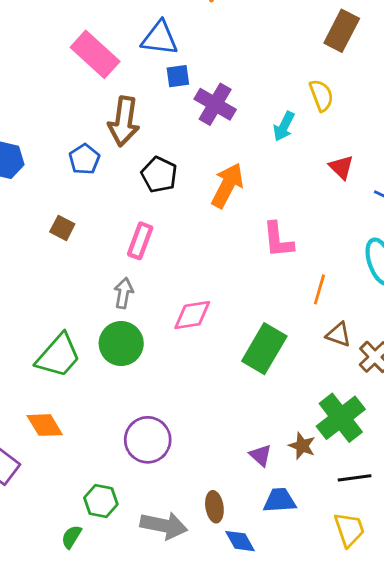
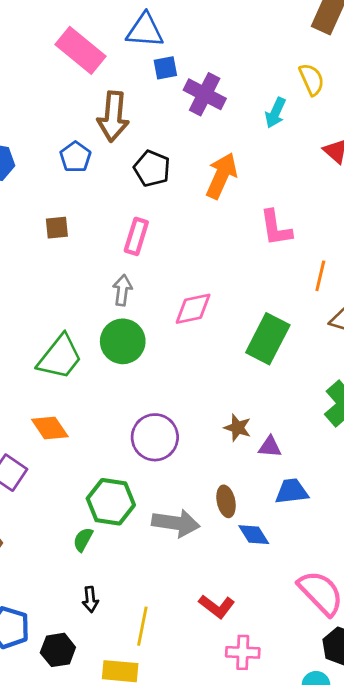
brown square: (62, 228) -> (57, 228), turned -30
brown star: (302, 446) -> (238, 428), moved
purple triangle: (261, 455) -> (270, 447), turned -35
green hexagon: (101, 501) -> (111, 502), size x1.4

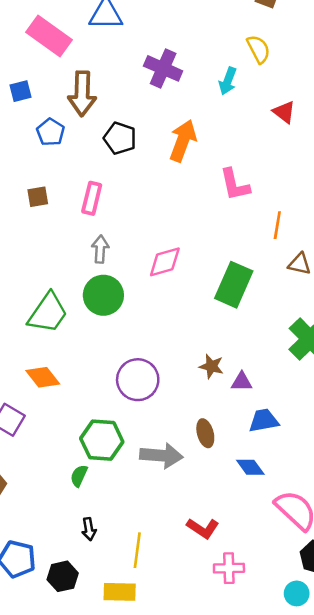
blue square: (165, 68) -> (21, 91), moved
pink rectangle: (136, 236) -> (92, 198), moved
blue diamond: (254, 535) -> (250, 467), moved

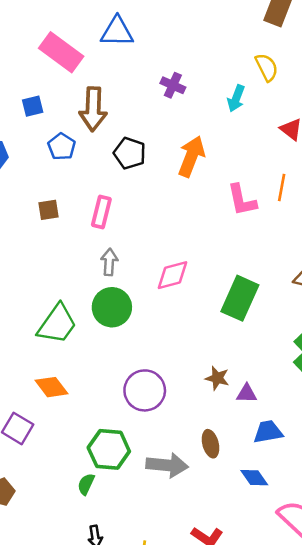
purple cross: (163, 68) -> (173, 85), size x0.7
orange line: (277, 225) -> (282, 187), moved

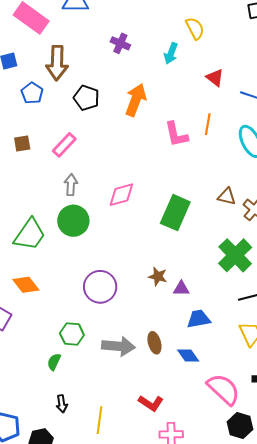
pink rectangle: (101, 212) -> (64, 145), turned 30
brown ellipse: (210, 444) -> (154, 343), moved
green hexagon: (109, 449) -> (72, 334), size x0.7

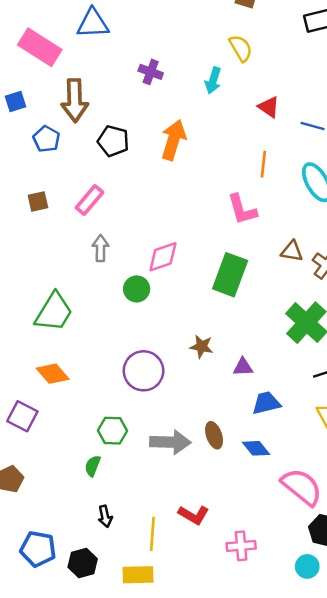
pink L-shape: (176, 134) -> (242, 209), moved
green circle: (73, 221) -> (137, 289), moved, size x0.7
brown star: (158, 276) -> (201, 347), moved
red L-shape: (151, 403) -> (194, 515), moved

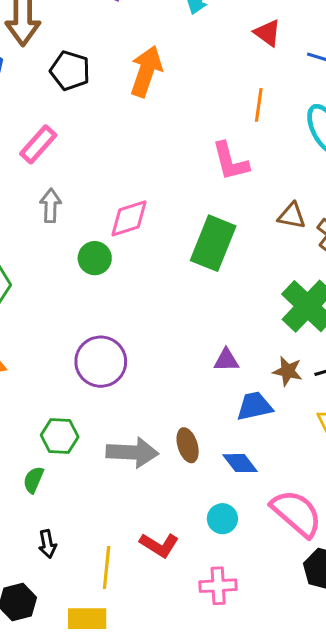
brown star: (201, 347) -> (288, 371), moved
cyan circle: (307, 566) -> (222, 519), moved

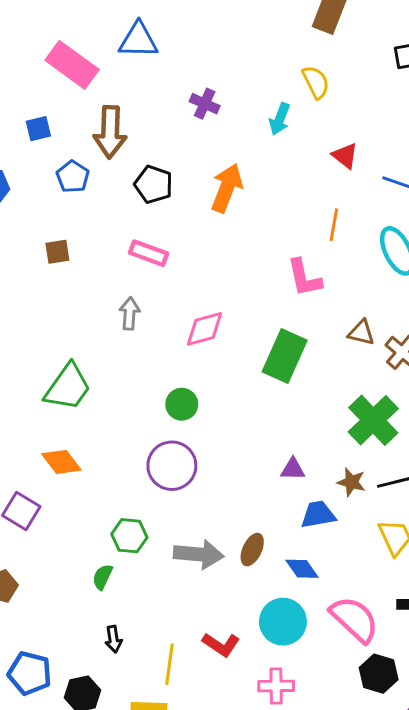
pink rectangle: (38, 144) -> (148, 253), moved, turned 66
green circle: (95, 258) -> (182, 404), moved
brown ellipse: (188, 445) -> (252, 550), turned 40
cyan circle: (222, 519) -> (283, 622), size x1.6

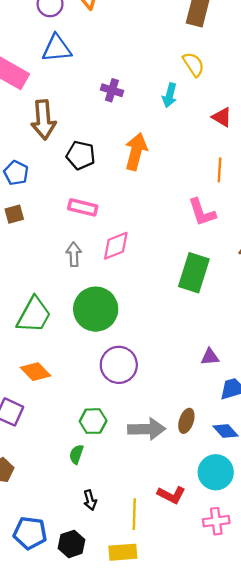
blue pentagon: (73, 177) -> (16, 173), moved
pink diamond: (205, 329) -> (116, 246), moved
green circle: (182, 404) -> (96, 309), moved, size x1.8

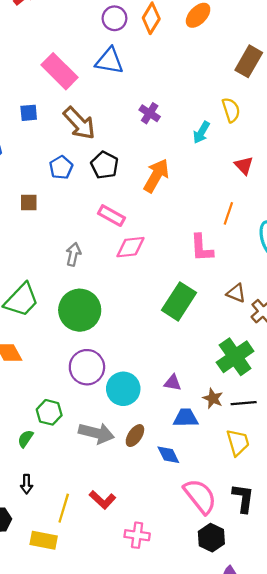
brown arrow: (43, 120) -> (79, 123), turned -54
blue pentagon: (16, 173) -> (61, 167), moved
pink rectangle: (83, 207) -> (111, 216), moved
pink diamond: (116, 246) -> (130, 247), moved
cyan circle: (216, 472) -> (123, 389), moved

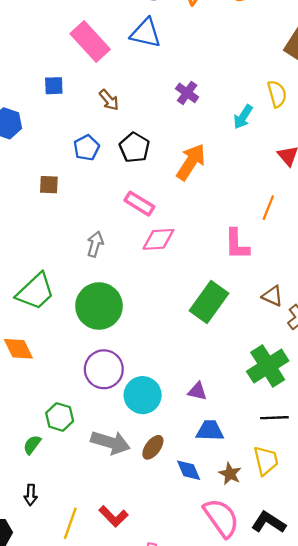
brown arrow: (79, 123) -> (109, 100), size x0.6
brown star: (213, 398) -> (230, 474), moved
black L-shape: (243, 498) -> (269, 522), turned -68

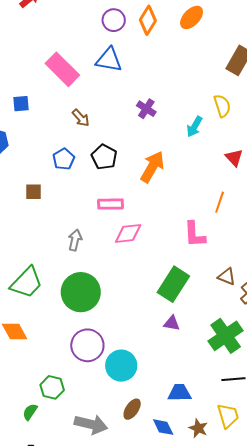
blue square: (54, 86) -> (21, 104), moved
pink rectangle: (139, 204) -> (111, 204), turned -30
purple triangle: (197, 391) -> (172, 323), moved
gray arrow: (110, 442) -> (91, 424), moved

